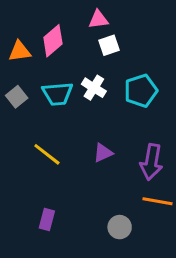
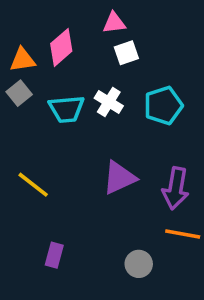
gray square: (17, 97) -> (19, 93), moved
purple triangle: (103, 153) -> (119, 178), size x1.5
yellow line: (47, 154) -> (33, 185), moved

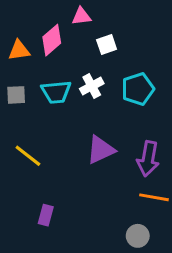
pink triangle: (114, 23) -> (81, 16), moved
gray square: (19, 93) -> (16, 95), moved, turned 36
white cross: (109, 102) -> (92, 86), turned 30
gray circle: (139, 264) -> (138, 236), moved

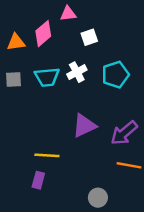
yellow line: (28, 156) -> (47, 155), moved, turned -35
purple arrow: (148, 159) -> (124, 133), turned 40
gray circle: (138, 236) -> (98, 198), moved

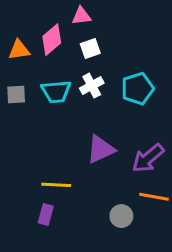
white square: (89, 37) -> (90, 48), moved
gray circle: (98, 198) -> (121, 216), moved

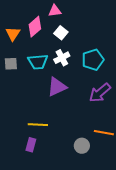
white square: (90, 48) -> (61, 33), turned -32
orange triangle: (19, 50) -> (13, 34), turned -49
purple triangle: (101, 149) -> (57, 87), moved
purple arrow: (148, 158) -> (100, 93), moved

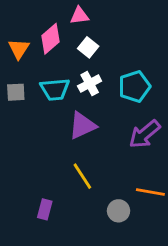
yellow line: (38, 125) -> (82, 176), moved, turned 54

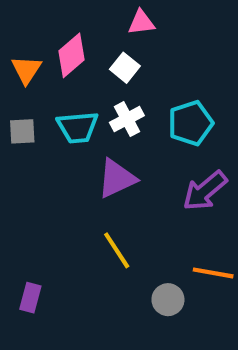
pink triangle: (79, 16) -> (141, 23), moved
purple rectangle: (45, 209) -> (30, 298), moved

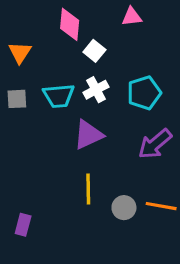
pink triangle: (141, 23) -> (132, 17), moved
pink diamond: (72, 55) -> (70, 24), moved, turned -44
yellow line: (117, 250) -> (88, 189), turned 32
gray circle: (168, 300) -> (124, 208), moved

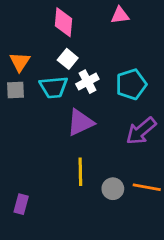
white square: (94, 51) -> (68, 59), moved
orange triangle: (20, 52) -> (20, 62), moved

